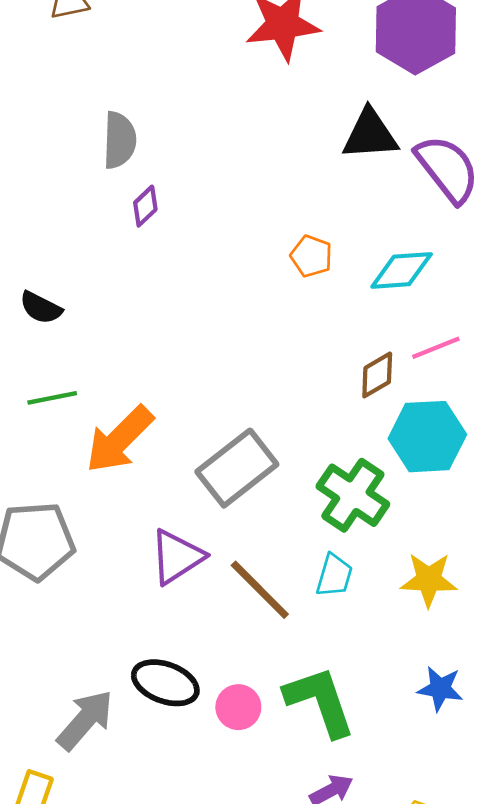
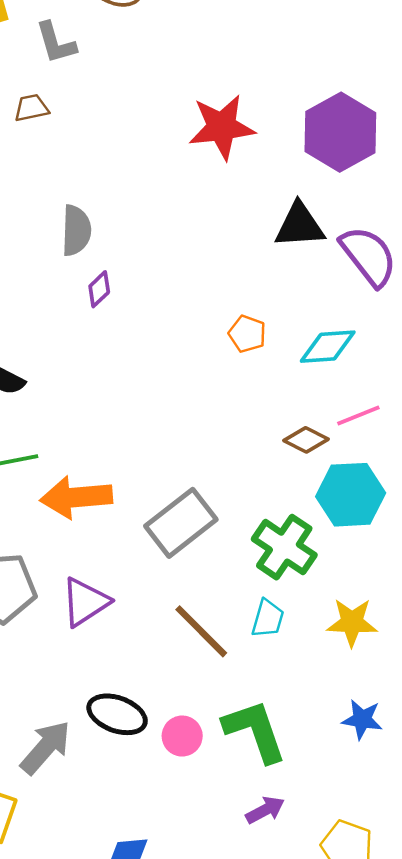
brown diamond: (377, 375) -> (306, 440), turned 57
orange arrow: (120, 439) -> (76, 497), turned 40
purple triangle: (177, 557) -> (85, 602), moved

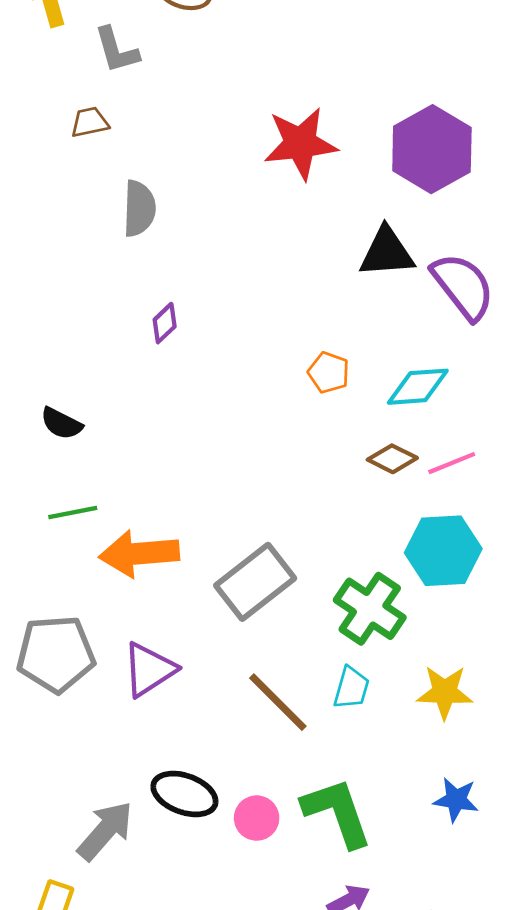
gray semicircle: (76, 230) -> (139, 208), moved
brown diamond: (306, 440) -> (392, 459), moved

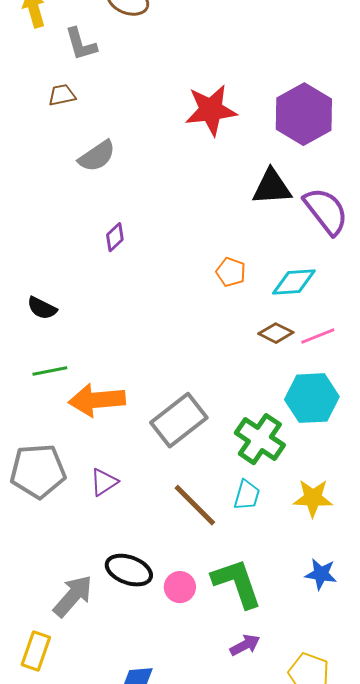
gray semicircle: (139, 208) -> (97, 156), turned 54
purple triangle: (149, 670) -> (104, 482), size x0.7

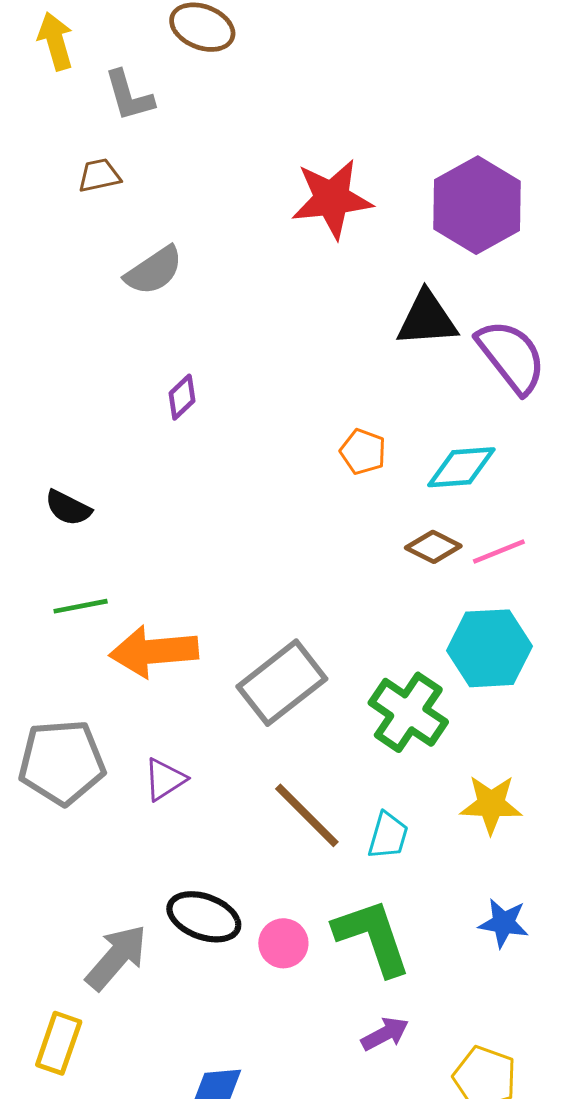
cyan trapezoid: (247, 495) -> (388, 836), moved

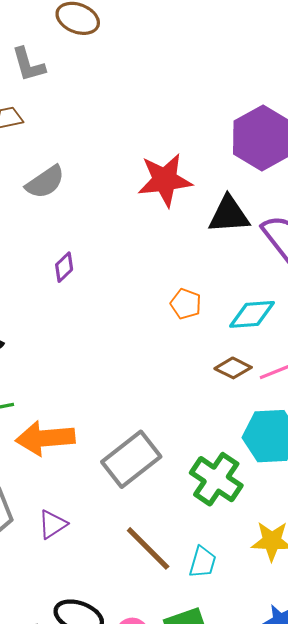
red star: (332, 199) -> (165, 180), moved

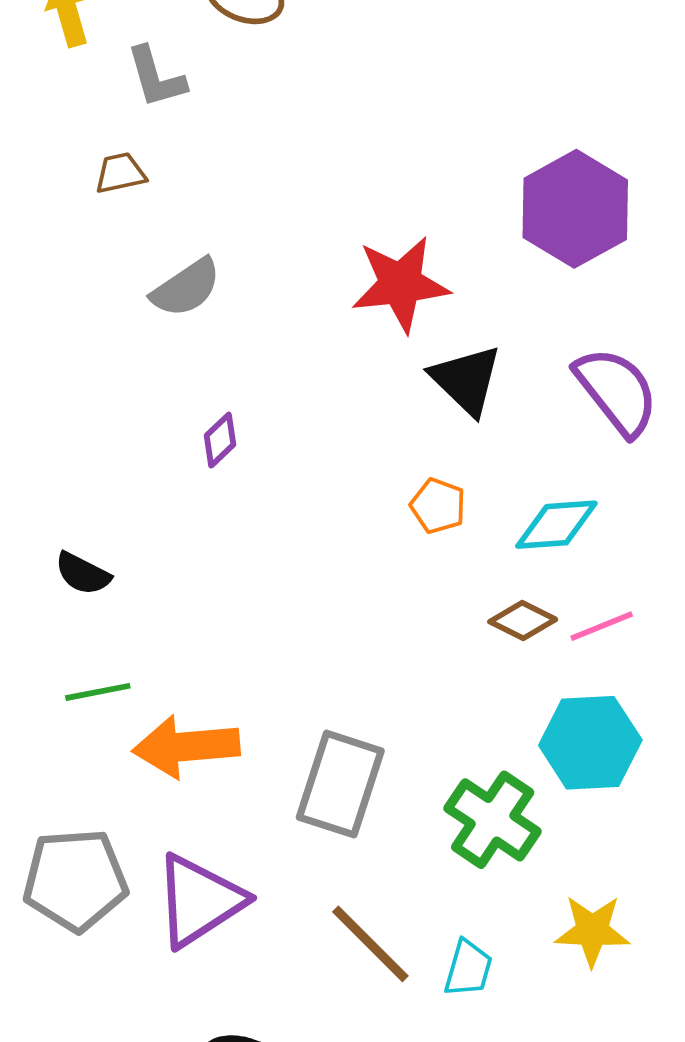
black triangle: (229, 215) -> (466, 380), moved, turned 48
gray rectangle: (131, 459) -> (340, 784), turned -34
purple triangle: (53, 524) -> (199, 901), size x1.8

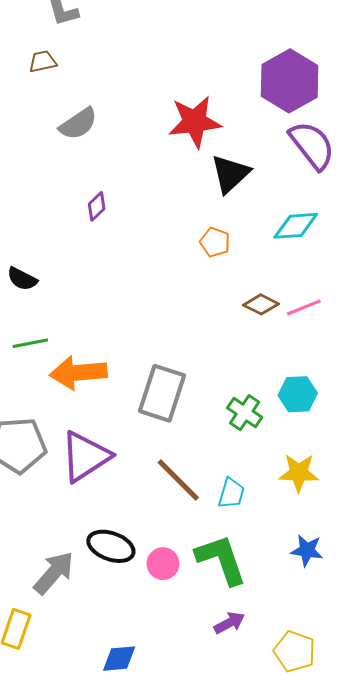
black triangle: (466, 380) -> (230, 174), turned 33
purple semicircle: (617, 391) -> (312, 145), moved
cyan diamond: (556, 525) -> (296, 226), moved
cyan hexagon: (590, 743) -> (298, 394), moved, size x0.7
green cross: (493, 820) -> (245, 413), size x0.7

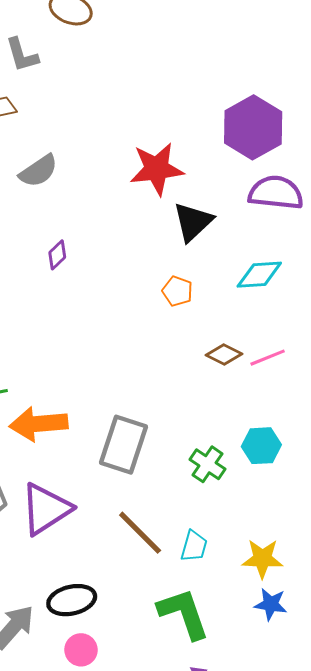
purple semicircle: (312, 145) -> (276, 193), turned -46
yellow star: (299, 473) -> (262, 559), moved
black ellipse: (111, 546) -> (72, 600), turned -33
pink circle: (163, 564) -> (81, 650), moved

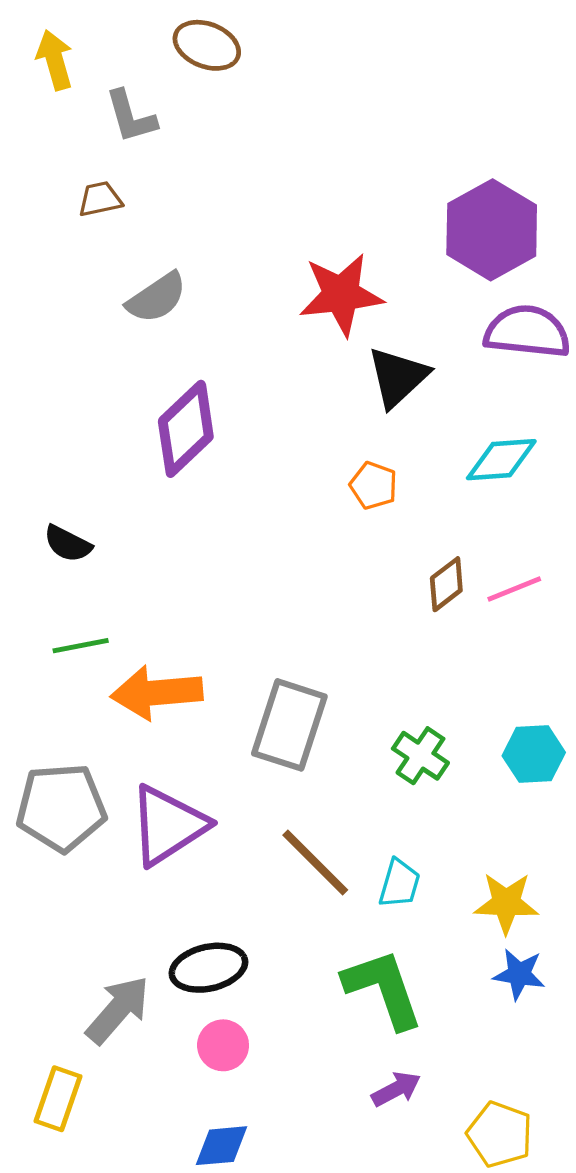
purple diamond: (57, 255) -> (186, 429), size x2.0
brown diamond: (224, 354) -> (446, 584), turned -64
cyan hexagon: (261, 446) -> (534, 754), moved

